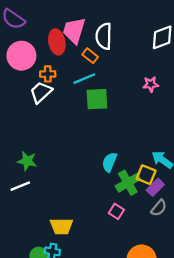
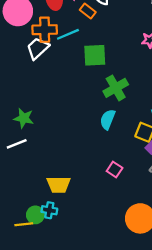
orange cross: (48, 74) -> (45, 30), size x1.5
cyan line: (84, 79) -> (68, 34), moved
green cross: (128, 183) -> (116, 88), moved

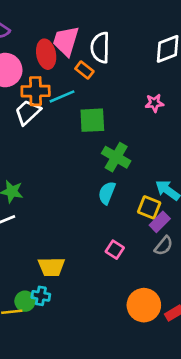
green cross: (116, 88) -> (116, 157), turned -30

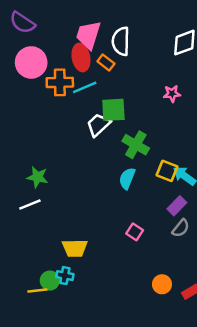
red ellipse: (46, 54) -> (81, 57), moved
white trapezoid: (28, 112) -> (98, 125), moved
yellow square: (149, 207) -> (167, 171), moved
orange circle: (144, 305) -> (162, 284), size x0.6

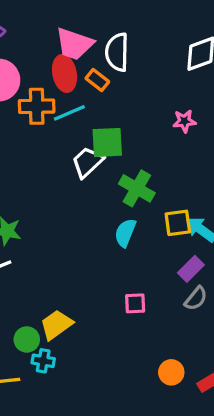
pink trapezoid: (88, 35) -> (74, 44), turned -88
yellow square: (167, 171) -> (178, 223), turned -30
pink square: (135, 232) -> (135, 303), turned -35
yellow trapezoid: (75, 248) -> (56, 325), turned 145
green circle: (50, 281) -> (27, 339), moved

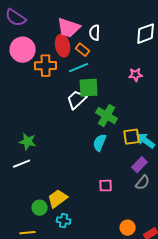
white semicircle: (117, 52) -> (95, 33), size x0.7
cyan line: (69, 113) -> (79, 68), moved
cyan cross: (43, 361) -> (64, 221), moved

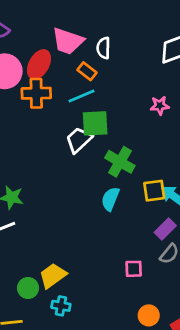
red ellipse: (63, 46) -> (39, 64), moved, turned 40
pink square: (106, 186) -> (134, 269), moved

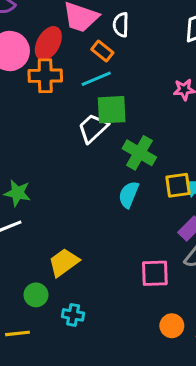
pink square: (134, 269) -> (155, 273), size x1.4
yellow trapezoid: (53, 276) -> (64, 262), moved

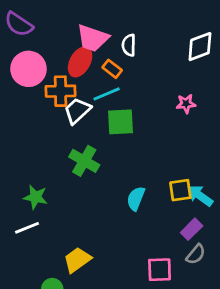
red ellipse: (48, 43) -> (80, 62), moved
white trapezoid: (93, 128) -> (77, 111), moved
green cross: (139, 153) -> (84, 161), moved

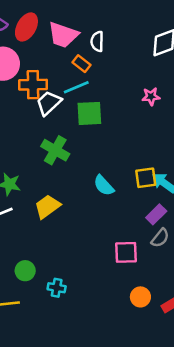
red ellipse: (80, 62) -> (26, 27), moved
cyan semicircle: (136, 198) -> (104, 186), turned -65
yellow trapezoid: (77, 260) -> (47, 207), moved

